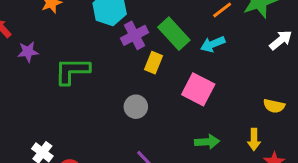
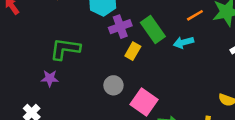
purple star: (28, 52) -> (50, 78), moved
pink square: (198, 89) -> (144, 102), moved

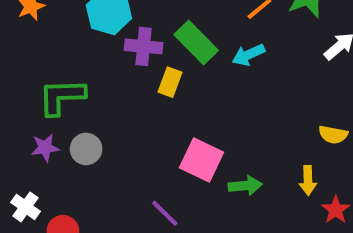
purple cross: (120, 27) -> (144, 46), turned 35
gray circle: (113, 85) -> (86, 149), moved

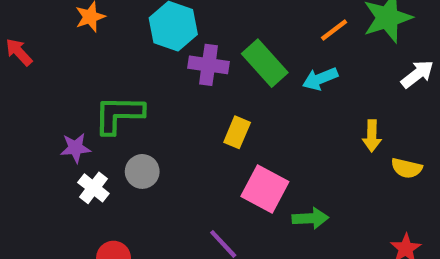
yellow rectangle: (170, 82) -> (237, 132), moved
purple star: (45, 148) -> (75, 148), moved
yellow arrow: (308, 180) -> (372, 136), moved
white cross: (25, 207) -> (93, 188), moved

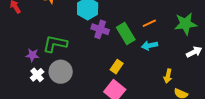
orange line: (334, 30) -> (149, 23), moved
yellow rectangle: (237, 132) -> (117, 67), moved
gray circle: (142, 171) -> (61, 72), size x1.5

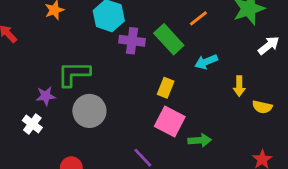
cyan arrow: (150, 45) -> (206, 62), moved
white cross: (37, 75) -> (32, 124), moved

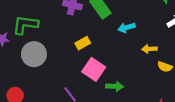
yellow arrow: (239, 86) -> (149, 49), turned 80
yellow rectangle: (166, 88) -> (83, 43), moved, turned 32

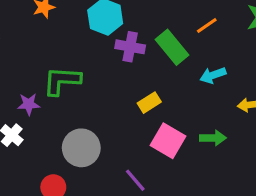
gray circle: (34, 54) -> (81, 148), moved
green arrow: (115, 86) -> (213, 138), moved

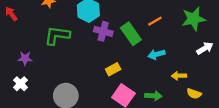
green L-shape: (62, 81) -> (57, 35), moved
purple star: (29, 104) -> (25, 58), moved

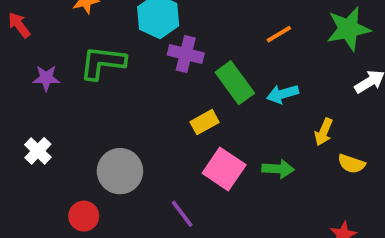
green rectangle: (131, 34) -> (235, 83), moved
purple star: (25, 58) -> (46, 78), moved
yellow arrow: (179, 76) -> (324, 132), turned -64

